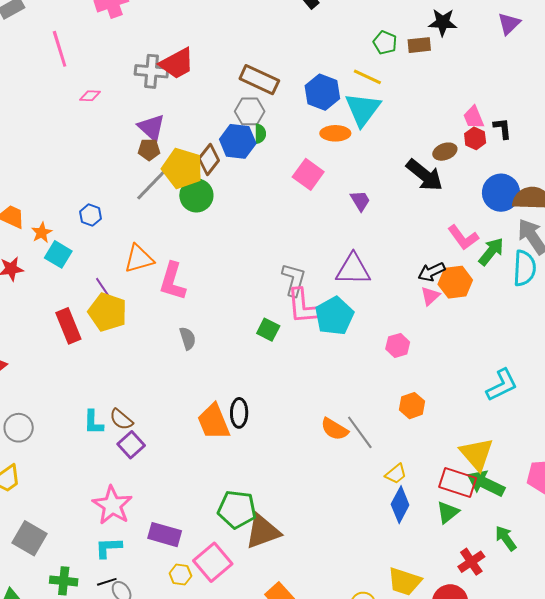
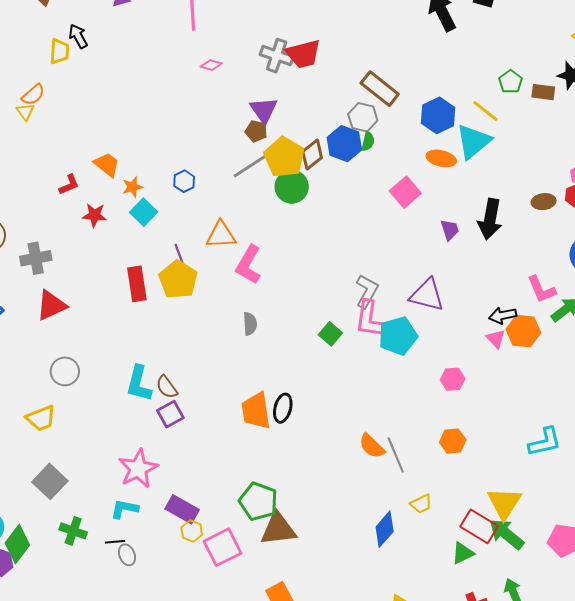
black arrow: (425, 175) -> (490, 219), moved, turned 48
pink triangle: (430, 296) -> (496, 339), turned -45
cyan L-shape: (93, 422) -> (139, 384), size x1.4
blue diamond: (400, 505) -> (385, 529), moved
yellow hexagon: (180, 575) -> (192, 531), moved

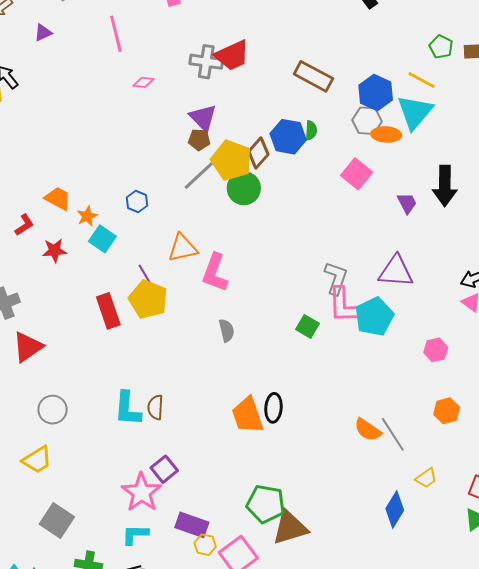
gray hexagon: (363, 117) -> (367, 121), moved
brown semicircle: (167, 387) -> (155, 407), turned 50
purple square: (170, 414) -> (164, 469), moved

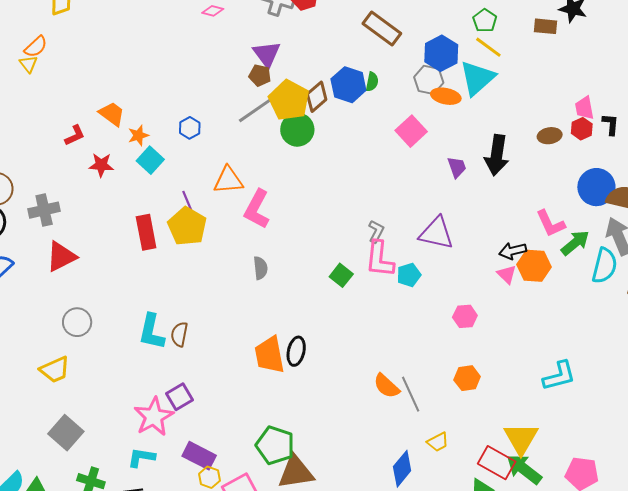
green pentagon: (441, 47) -> (485, 21), moved
gray L-shape: (336, 278) -> (376, 231), size x0.7
cyan pentagon: (374, 317) -> (409, 275), size x0.6

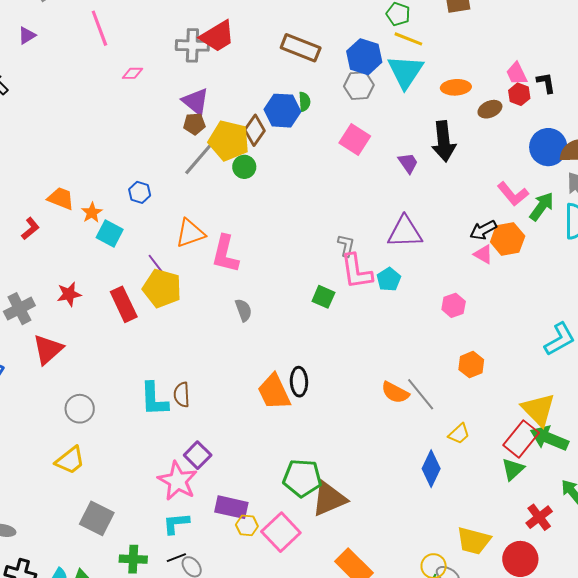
orange ellipse: (446, 96) -> (456, 87), moved
green circle: (297, 130) -> (244, 167), size x0.7
red star: (101, 165) -> (69, 294), moved
red rectangle: (497, 463) -> (521, 439), turned -66

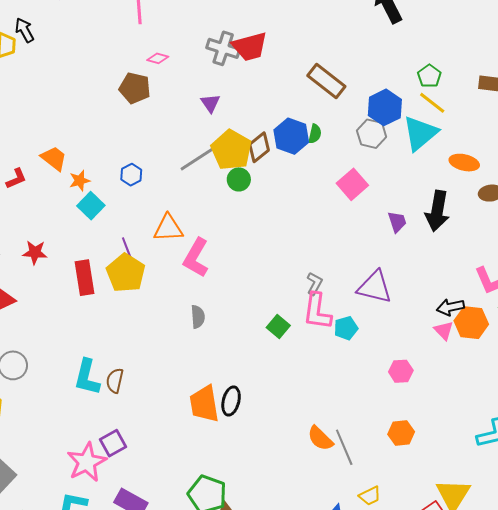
purple triangle: (196, 102) -> (210, 103), size x0.7
brown pentagon: (194, 124) -> (135, 88), moved, size x1.4

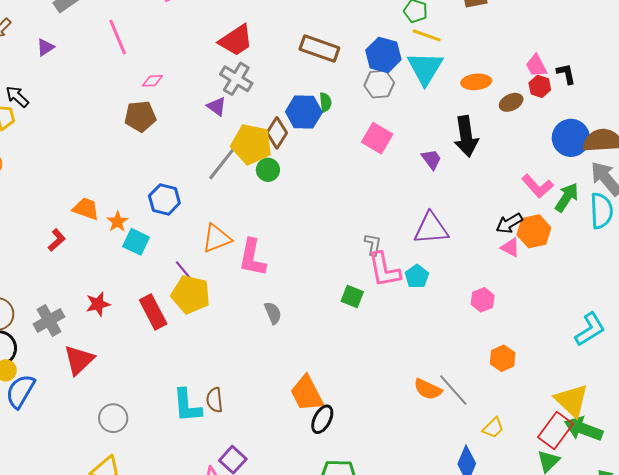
gray cross: (223, 48) -> (236, 79), moved, turned 32
blue hexagon: (131, 175) -> (164, 199), size x1.4
black ellipse: (231, 401) -> (322, 419), moved, turned 32

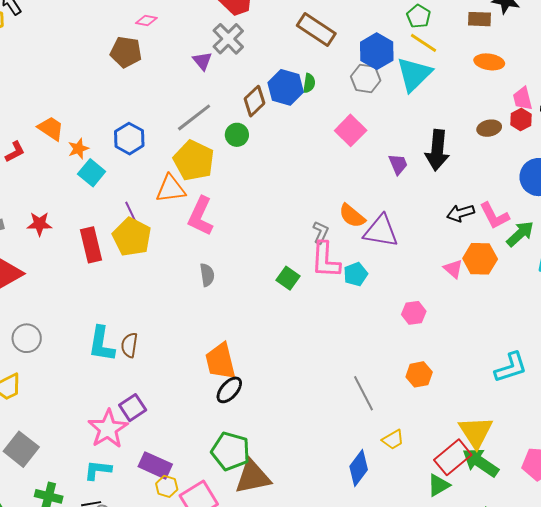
orange ellipse: (476, 82) -> (489, 62), moved
yellow pentagon: (251, 144) -> (194, 161), moved
black arrow: (509, 223) -> (461, 213), moved
orange semicircle: (428, 389) -> (352, 216), moved

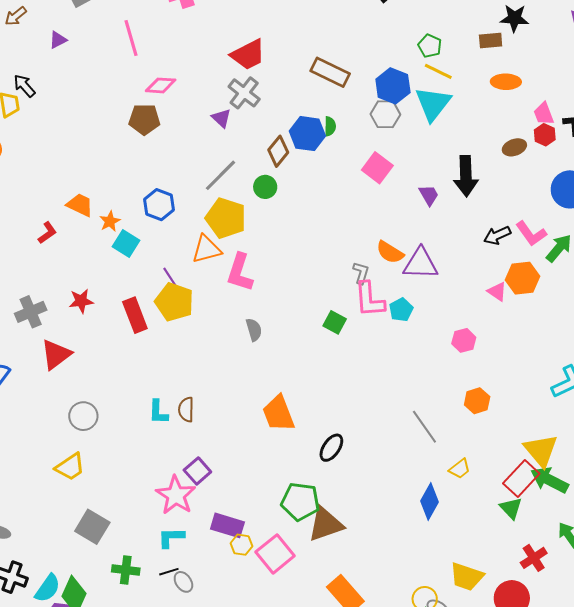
pink diamond: (146, 20) -> (161, 85), size x1.4
cyan L-shape: (101, 344) -> (158, 412), size x0.7
black ellipse: (229, 390) -> (331, 448), moved
green triangle: (439, 485) -> (511, 508), turned -35

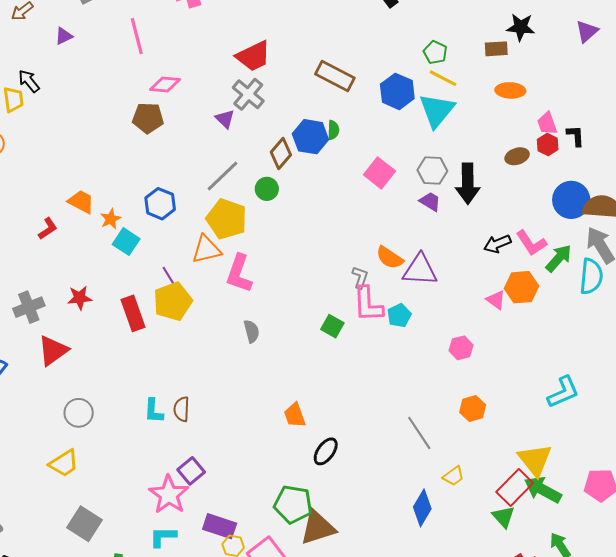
gray hexagon: (385, 114) -> (432, 171), moved
purple trapezoid: (429, 195) -> (430, 202), turned -30
yellow pentagon: (174, 302) -> (173, 301), turned 30
orange trapezoid: (278, 414) -> (295, 415), moved, size x0.7

